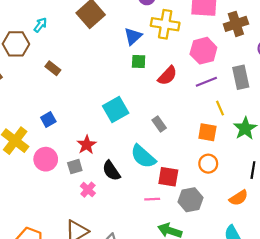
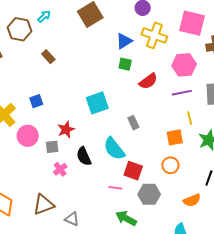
orange square: (207, 132) -> (175, 137), turned -30

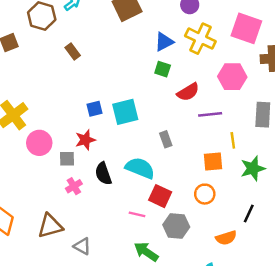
purple line: (182, 93) -> (210, 114), moved
blue square: (36, 101) -> (95, 109), moved
cyan semicircle: (114, 149) -> (140, 168), turned 145

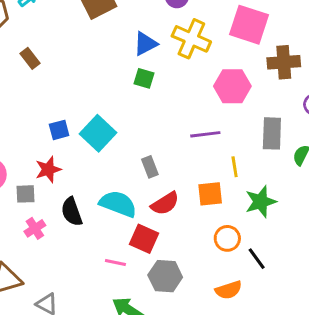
red semicircle: (188, 92) -> (165, 204), moved
cyan square: (125, 112) -> (98, 133), turned -32
orange circle: (205, 194) -> (227, 238), moved
black line: (249, 213) -> (257, 259), turned -60

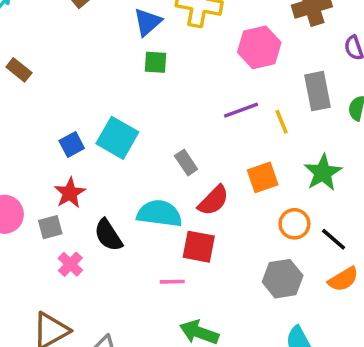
yellow line: (235, 167) -> (282, 122), moved
gray hexagon: (165, 276) -> (283, 279), moved
orange semicircle: (229, 290) -> (343, 279), moved

